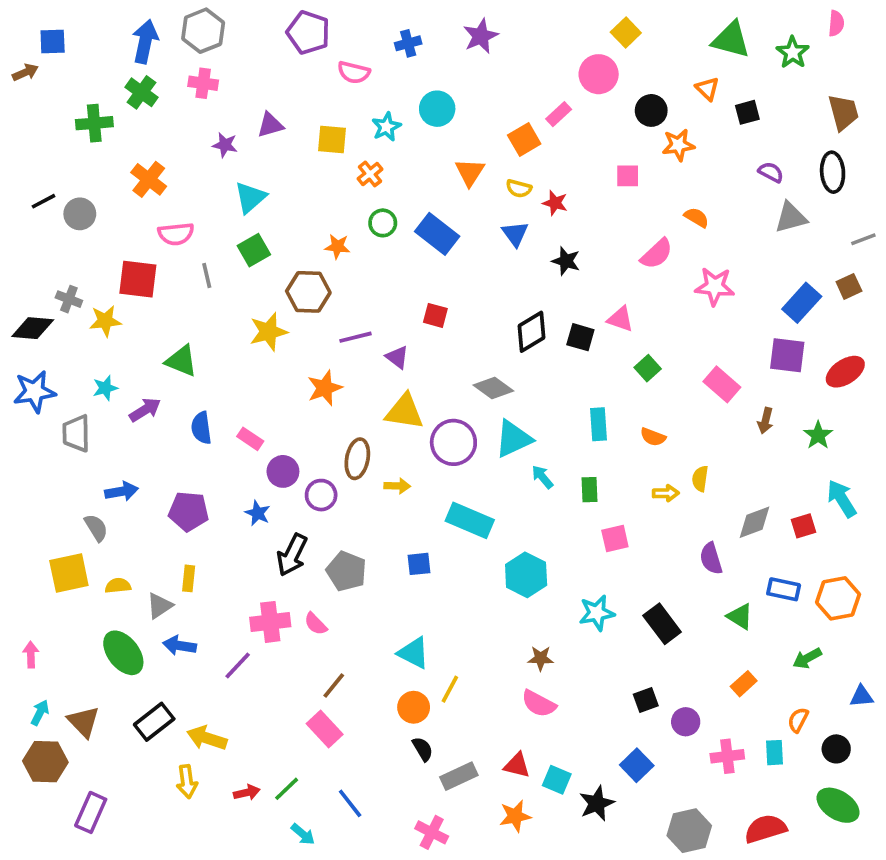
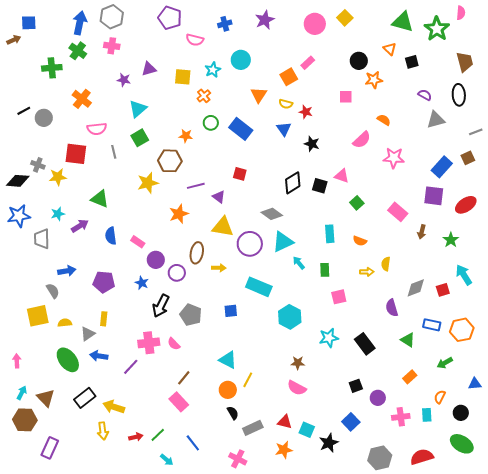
green star: (793, 52) -> (437, 29), size x1.4
pink circle: (599, 74) -> (315, 24), moved

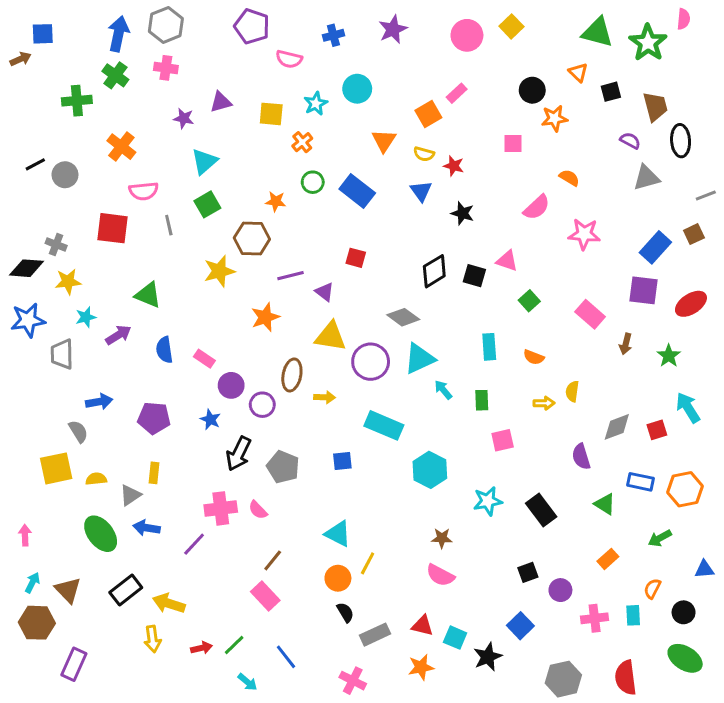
brown trapezoid: (465, 62) -> (655, 107), moved
yellow star: (58, 177) -> (68, 282), moved
red semicircle: (422, 457) -> (626, 678), turned -80

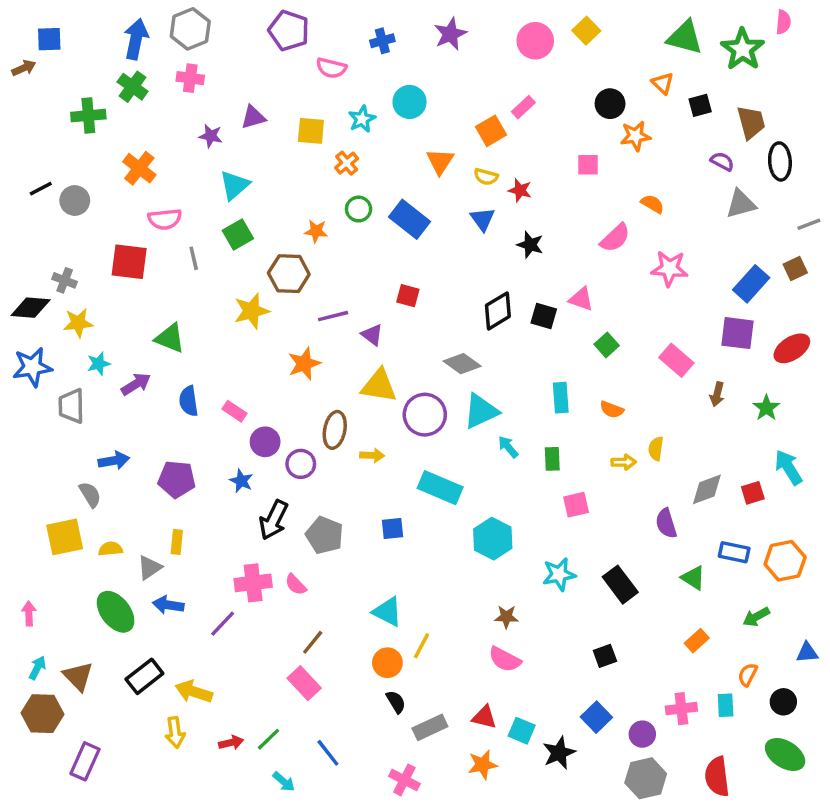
purple circle: (560, 590) -> (642, 734), moved

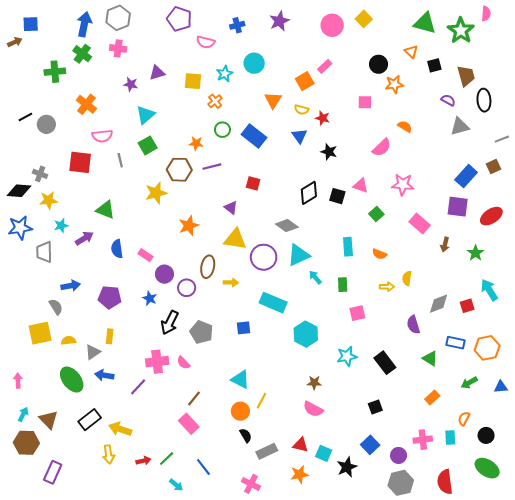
pink star: (670, 268) -> (403, 184), moved
purple line: (333, 316) -> (212, 167), moved
blue triangle: (807, 653) -> (501, 387), moved

